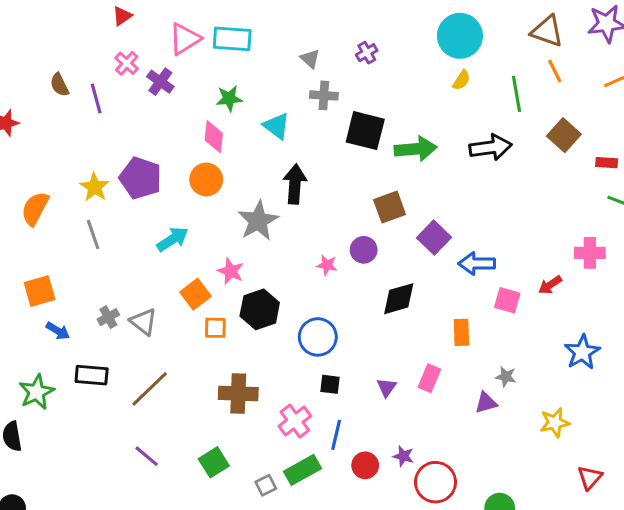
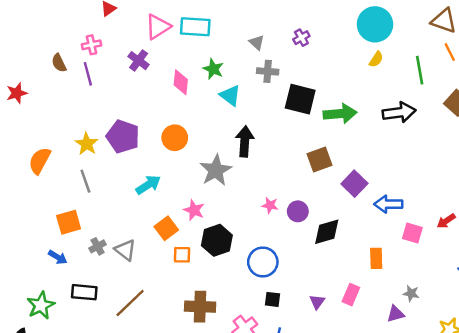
pink cross: (127, 63) -> (91, 45), moved, turned 36
green star: (229, 98) -> (213, 69), moved, turned 30
pink diamond: (214, 137) -> (181, 82), moved
purple circle: (364, 250) -> (298, 211), moved
orange square: (40, 291) -> (69, 222), moved

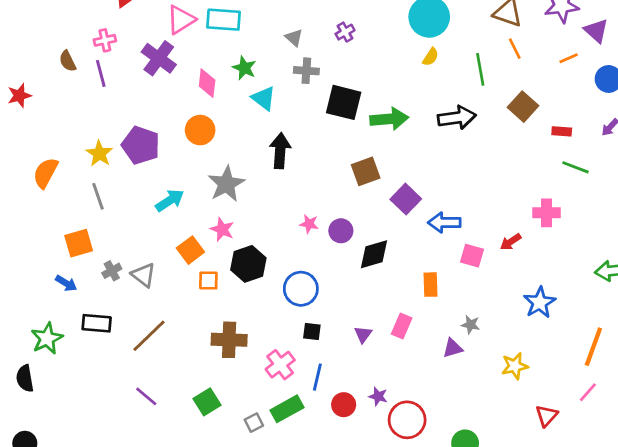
purple cross: (139, 61) -> (159, 58), size x1.4
orange circle: (175, 138) -> (200, 130), moved
gray star: (216, 170) -> (226, 184), moved

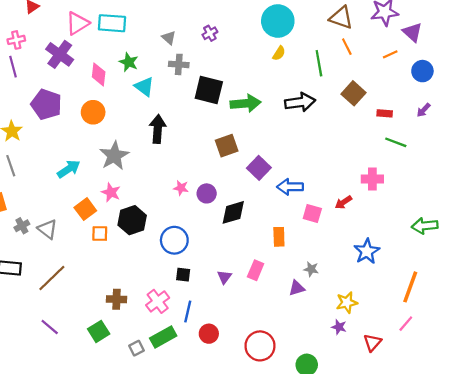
purple pentagon: (141, 145) -> (46, 104), moved
brown cross: (229, 340) -> (116, 299), moved, size x0.7
purple star: (378, 396) -> (339, 327), moved

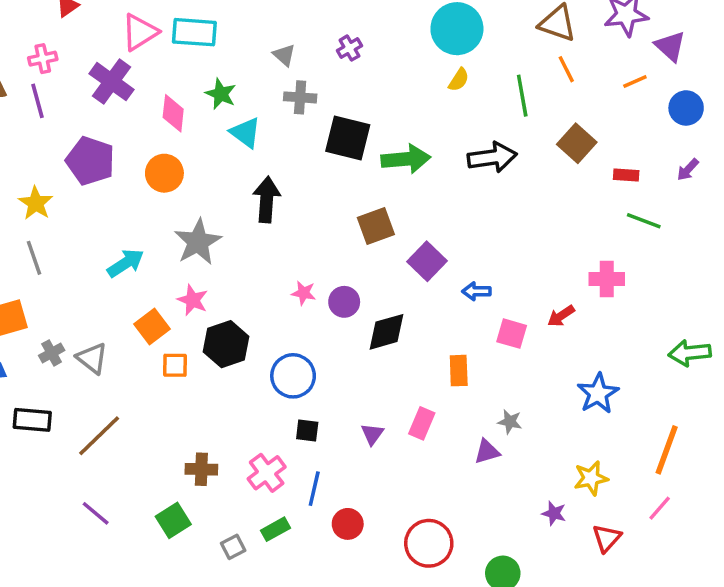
blue arrow: (290, 187) -> (476, 291), size x0.7
yellow star: (347, 303) -> (591, 478), moved
green rectangle: (163, 337) -> (275, 529), size x0.7

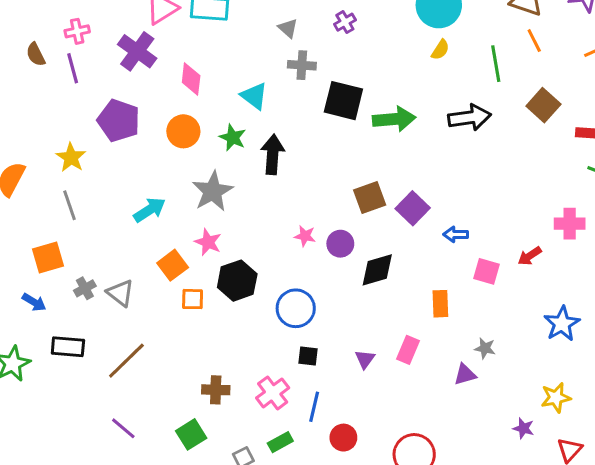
green star: (221, 94) -> (233, 137), moved
brown square: (376, 226) -> (370, 198), moved

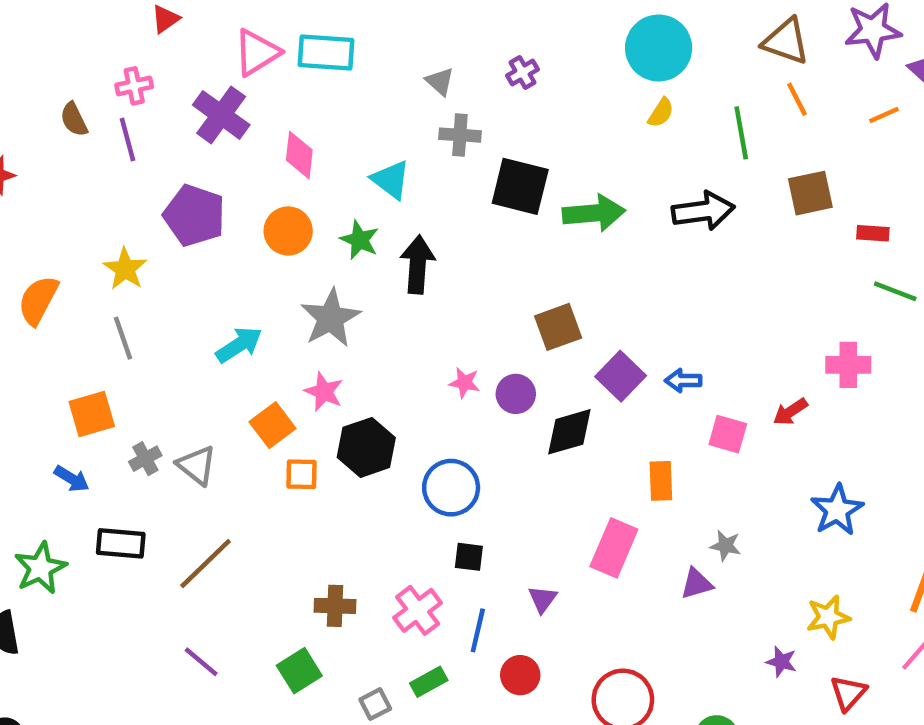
brown square: (543, 105) -> (810, 193), turned 36
purple square: (413, 208) -> (621, 376), moved
pink rectangle: (408, 350) -> (614, 548), size x1.4
purple triangle: (365, 359) -> (543, 599), moved

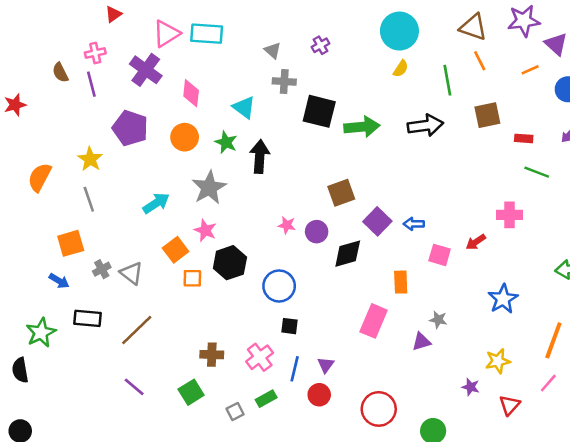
purple triangle: (543, 599) -> (326, 365), moved

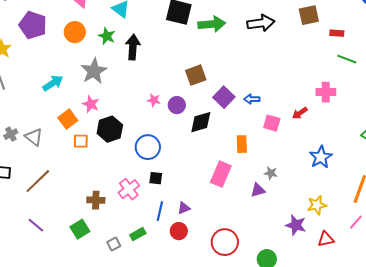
pink cross: (260, 357) -> (129, 189), moved
purple triangle: (326, 365) -> (184, 208), turned 32
purple star: (471, 387) -> (296, 225), size x1.5
red triangle: (509, 405) -> (326, 239), turned 36

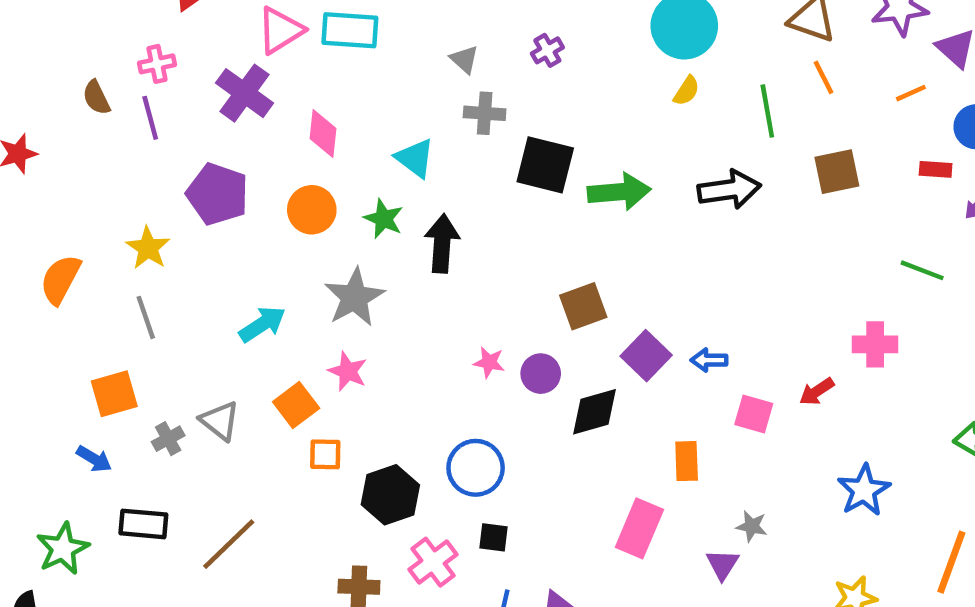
red rectangle: (337, 33) -> (936, 169), moved
black hexagon: (110, 129) -> (390, 495), moved
gray triangle: (34, 137) -> (220, 421), moved
purple triangle: (258, 190) -> (722, 564), turned -42

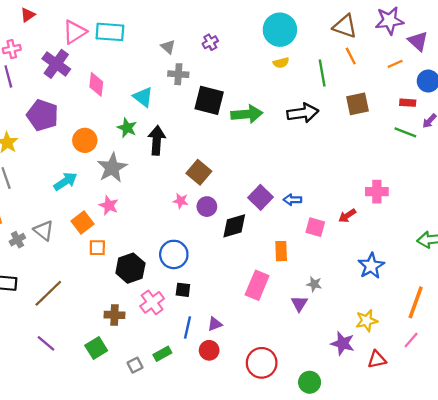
yellow semicircle: (687, 91) -> (281, 63), turned 42
orange circle: (312, 210) -> (85, 140), moved
green line: (922, 270) -> (405, 132), moved
brown square: (583, 306) -> (199, 172), moved, turned -30

